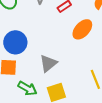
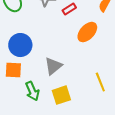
green arrow: (27, 88) -> (32, 91), turned 36

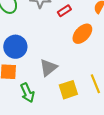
yellow square: (61, 95) -> (68, 90), moved

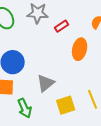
orange ellipse: (82, 34) -> (80, 49), turned -30

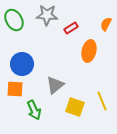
yellow square: (66, 105) -> (75, 107), turned 36

